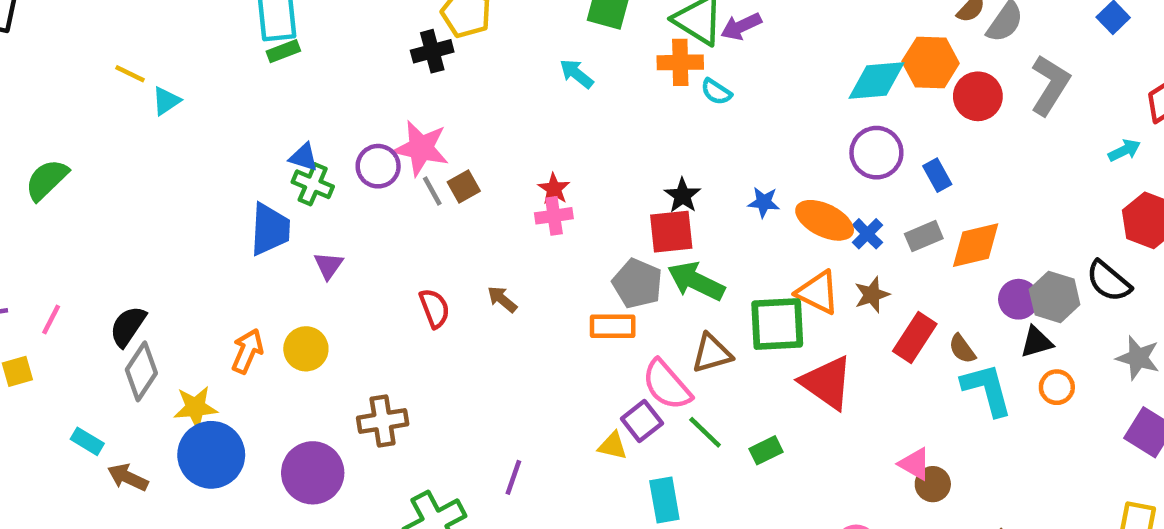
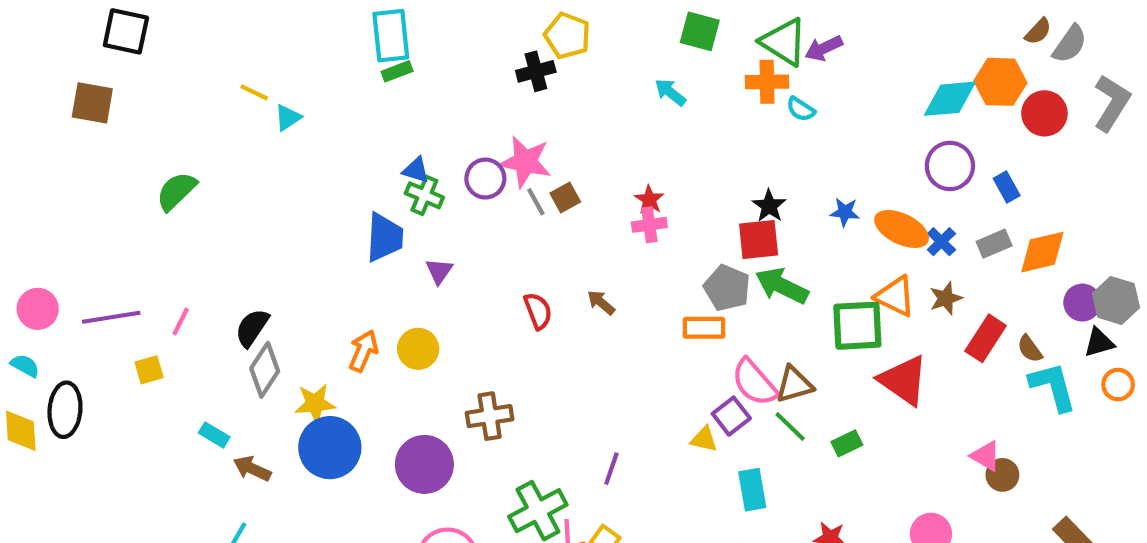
brown triangle: (712, 353) -> (794, 385), moved

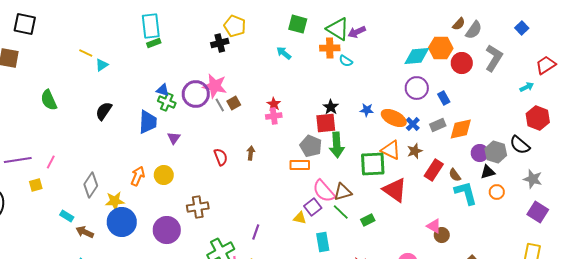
purple circle: (485, 179) -> (196, 94), size x1.4
green semicircle: (176, 191) -> (49, 100), turned -70
green arrow: (782, 286) -> (337, 145), turned -120
brown arrow: (601, 303) -> (251, 153), turned 56
black semicircle: (252, 328) -> (104, 111), moved

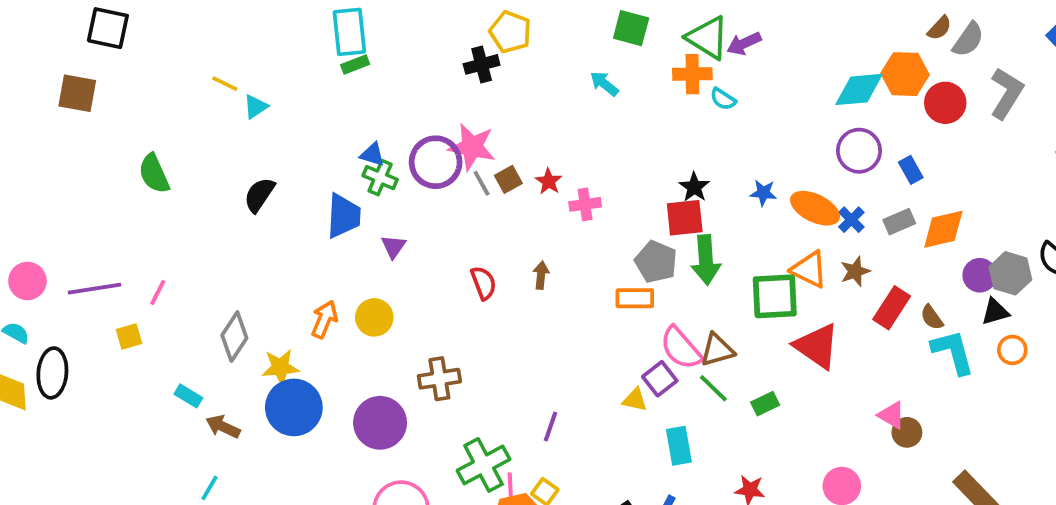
red star: (274, 104) -> (549, 181), moved

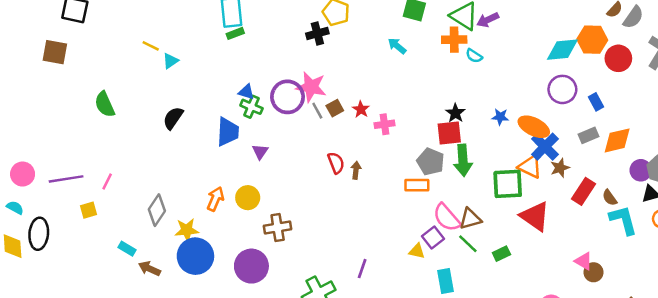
blue cross: (851, 220) -> (545, 147), moved, size x1.6
red semicircle: (483, 283) -> (336, 163), moved
brown cross: (439, 379) -> (278, 228), moved

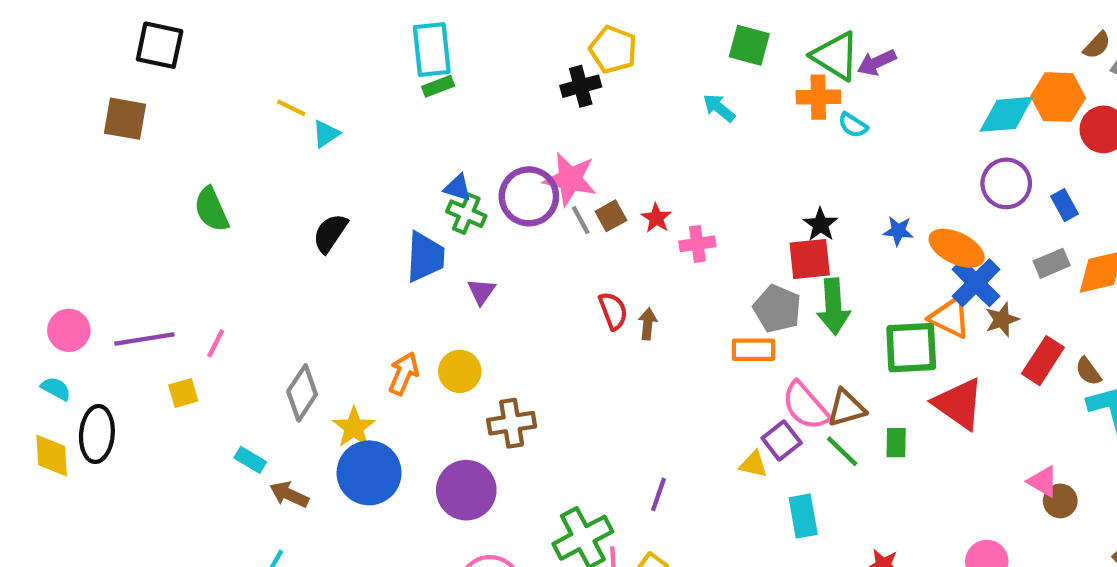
yellow star: (187, 230) -> (354, 428), turned -30
green rectangle: (501, 254) -> (896, 443), moved, turned -63

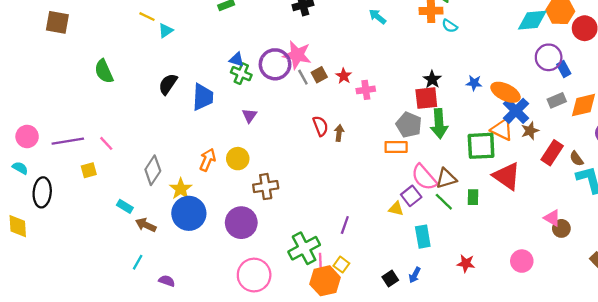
purple circle: (1006, 183) -> (549, 57), moved
blue trapezoid: (425, 257) -> (203, 97), moved
pink line: (216, 343) -> (106, 143), turned -70
yellow diamond: (52, 456) -> (18, 226), moved

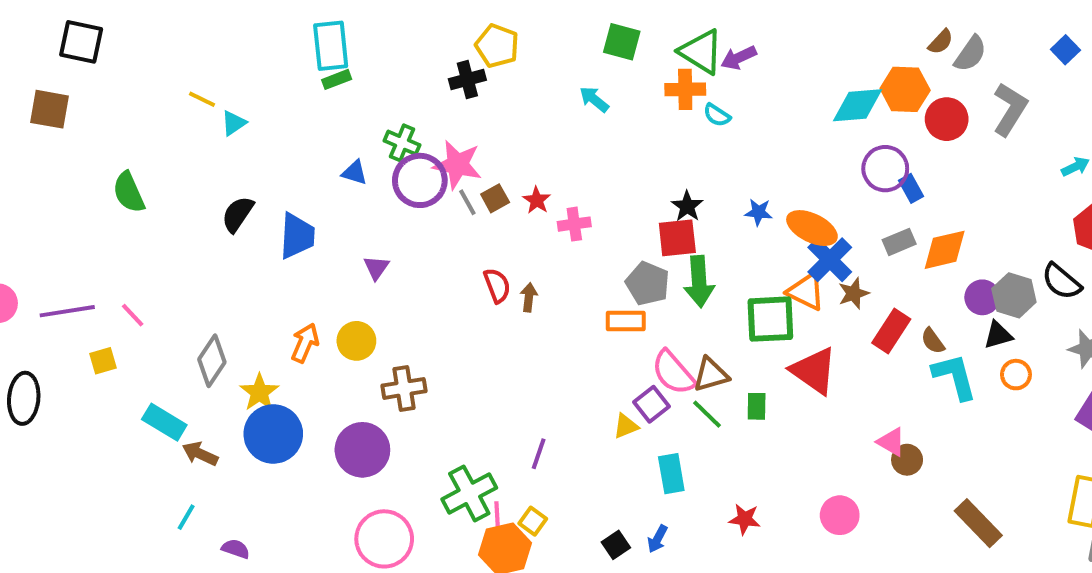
green cross: (241, 74) -> (402, 143), moved
cyan rectangle: (125, 206) -> (164, 422), size x1.5
yellow triangle: (396, 209) -> (626, 426), turned -35

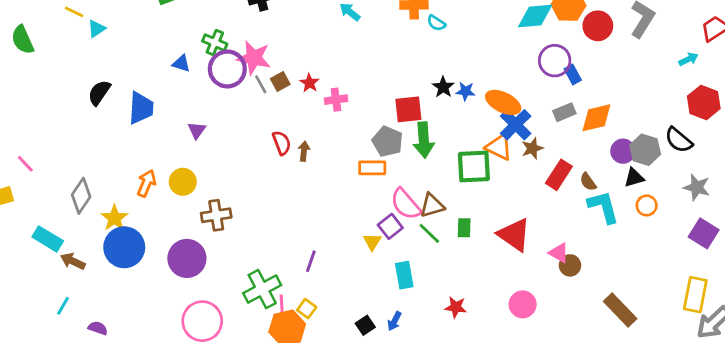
green semicircle: (129, 192) -> (23, 40), moved
black star: (687, 206) -> (443, 87), moved
red triangle: (814, 371) -> (514, 235), moved
yellow triangle: (626, 426) -> (372, 242), turned -36

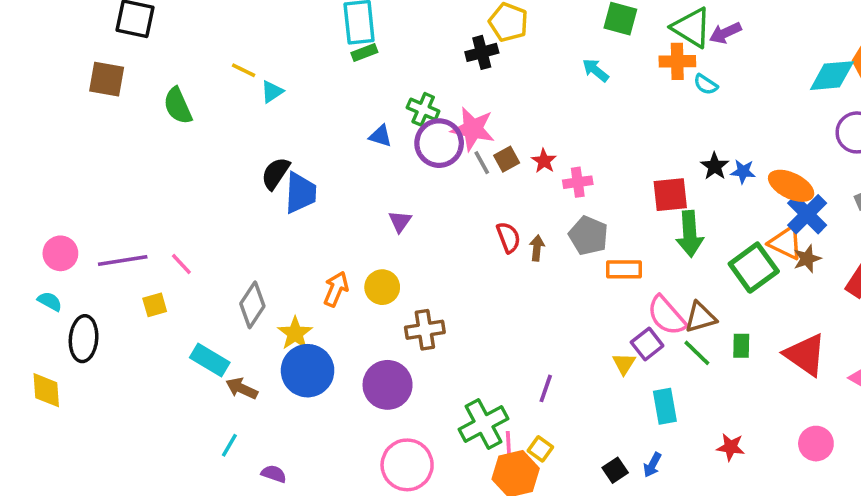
blue trapezoid: (141, 108) -> (300, 193), moved
gray pentagon: (388, 141) -> (588, 236), moved
brown star: (532, 148) -> (807, 259), moved
green square: (474, 166) -> (754, 268), turned -33

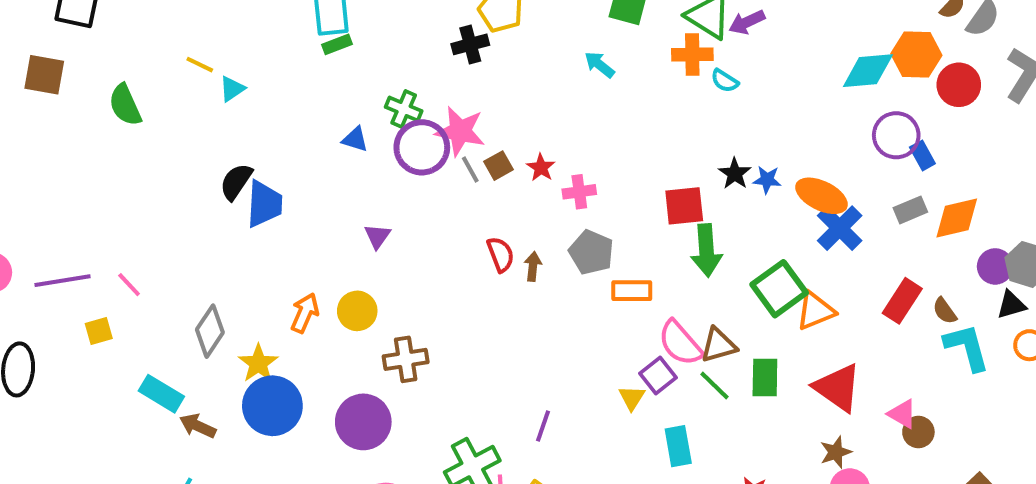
orange triangle: (786, 243) -> (815, 311), moved, turned -48
brown star: (807, 259) -> (836, 452), moved
green rectangle: (741, 346) -> (765, 377), size x1.4

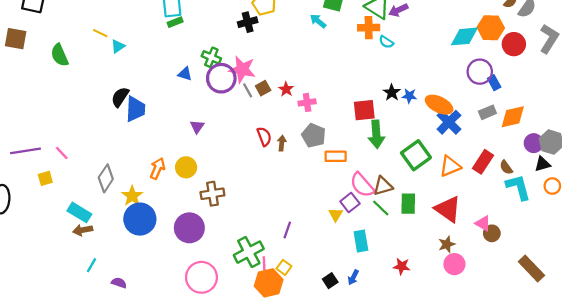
cyan arrow: (599, 65) -> (318, 21), moved
orange triangle: (815, 311) -> (450, 166), moved
brown arrow: (198, 426) -> (83, 230), moved, turned -36

